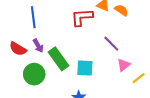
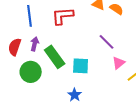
red L-shape: (82, 17) -> (63, 16), moved
purple arrow: (38, 46) -> (35, 44), turned -136
red semicircle: (18, 49) -> (15, 47), turned 78

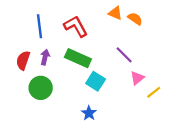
red L-shape: (63, 16) -> (76, 26), turned 65
green rectangle: (55, 57) -> (78, 58), moved, turned -30
cyan square: (81, 66) -> (96, 81), turned 30

